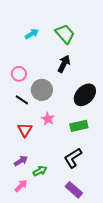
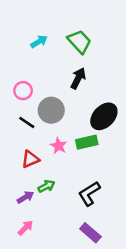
green rectangle: (79, 126) -> (87, 142), moved
red triangle: (25, 130) -> (30, 159), turned 35
green arrow: (40, 171) -> (46, 186), moved

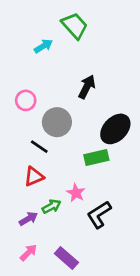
green trapezoid: (79, 42) -> (75, 26), moved
black line: (27, 122) -> (39, 147), moved
pink star: (59, 146) -> (76, 193), moved
purple rectangle: (90, 233) -> (66, 258), moved

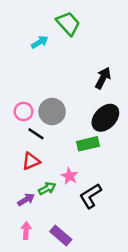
black arrow: (87, 87) -> (103, 78), moved
pink circle: (26, 100) -> (24, 112), moved
pink arrow: (28, 253) -> (26, 231), turned -42

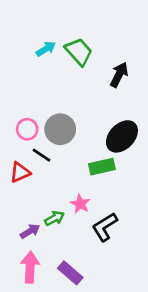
green trapezoid: (68, 23) -> (79, 52), moved
black arrow: (103, 78) -> (119, 75), moved
red triangle: (31, 161) -> (20, 172), moved
pink arrow: (26, 231) -> (30, 267), size x1.5

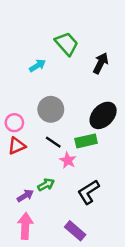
cyan arrow: (46, 49) -> (37, 66), moved
pink circle: (27, 129) -> (14, 123), moved
black line: (42, 155) -> (53, 142), moved
pink star: (80, 204) -> (68, 160), moved
purple rectangle: (70, 273) -> (75, 231), moved

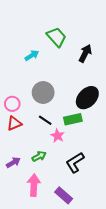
purple arrow: (25, 196) -> (13, 162), moved
pink arrow: (25, 226) -> (34, 185), moved

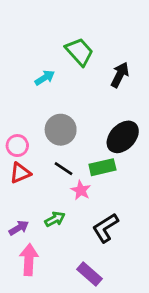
pink arrow: (34, 185) -> (29, 260), moved

